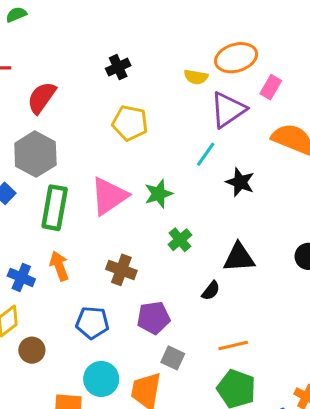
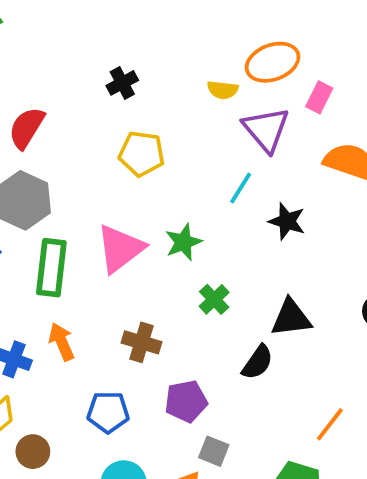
purple triangle: (228, 110) -> (266, 129), turned -33
black semicircle: (211, 291) -> (258, 362), size x1.4
orange line: (233, 346) -> (330, 424), moved, turned -36

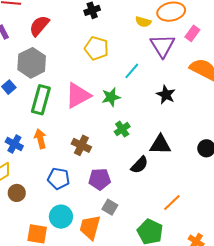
cyan line: (241, 188) -> (132, 71), moved

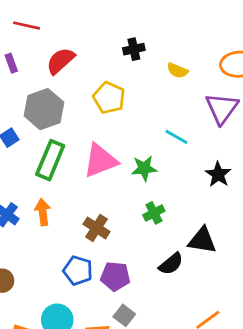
yellow semicircle: (143, 22) -> (177, 70), moved
yellow pentagon: (96, 48) -> (109, 98), moved
cyan line: (132, 71) -> (176, 137), turned 72
blue pentagon: (59, 179) -> (78, 271), moved

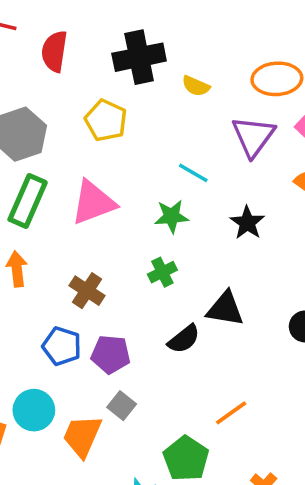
black cross: (134, 49) -> (139, 57), size x1.8
red semicircle: (60, 61) -> (54, 51), moved, turned -40
green star: (144, 168) -> (172, 216), moved

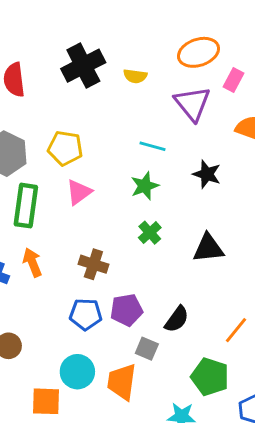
yellow pentagon: (106, 120) -> (65, 148), moved
pink triangle: (93, 202) -> (79, 192), size x0.7
black semicircle: (184, 339) -> (177, 319), moved

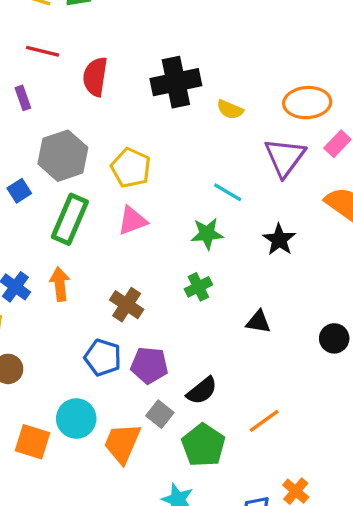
black triangle: (208, 248) -> (258, 322), size x0.7
green pentagon: (210, 377) -> (203, 445), moved

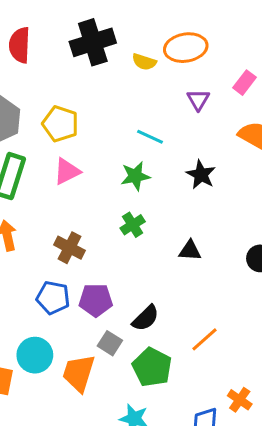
orange ellipse: (307, 103) -> (186, 48), moved
purple triangle: (285, 157) -> (198, 100), size x0.6

